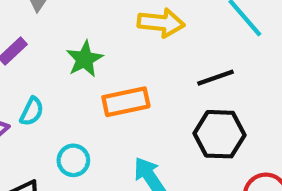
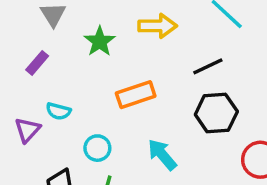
green star: (85, 59) -> (100, 41), moved
cyan semicircle: (32, 111) -> (58, 111), turned 85

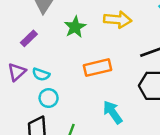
purple triangle: (27, 130) -> (17, 72), moved
cyan circle: (97, 148) -> (49, 98), moved

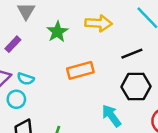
cyan circle: (49, 98) -> (16, 99), moved
cyan arrow: (113, 112) -> (111, 116), moved

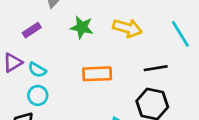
green star: (57, 32) -> (82, 27), turned 30
cyan circle: (16, 99) -> (38, 95), moved

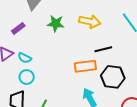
black line: (156, 68) -> (103, 49), moved
orange rectangle: (97, 74) -> (85, 66), moved

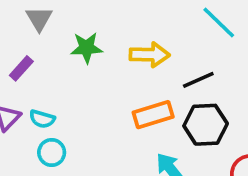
yellow arrow: (90, 21) -> (150, 55), moved
black line: (103, 49) -> (198, 80), moved

